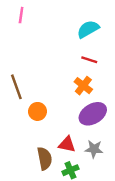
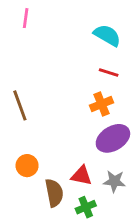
cyan semicircle: (88, 29) -> (107, 35), turned 60
orange cross: (83, 86) -> (101, 104), turned 30
orange circle: (38, 111) -> (27, 166), moved

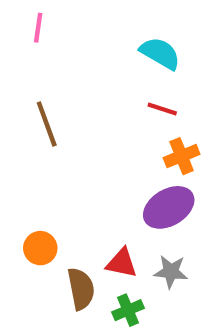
orange cross: (101, 104) -> (182, 156), moved
brown line: (20, 105) -> (47, 124), moved

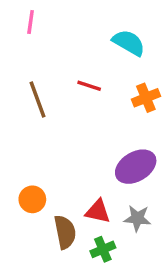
red line: (162, 109) -> (89, 86), moved
orange cross: (182, 156) -> (146, 98), moved

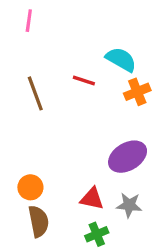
cyan semicircle: (129, 43) -> (121, 59), moved
brown semicircle: (65, 232) -> (39, 221), moved

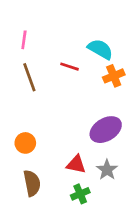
pink line: (29, 21) -> (24, 40), moved
orange circle: (30, 187) -> (25, 143), moved
gray star: (129, 205) -> (107, 170), turned 30

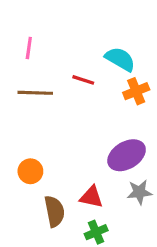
brown line: (29, 77) -> (35, 93), turned -68
gray star: (107, 170) -> (139, 192), moved, turned 30
brown semicircle: (32, 183) -> (54, 211), moved

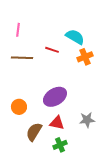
purple ellipse: (127, 155) -> (55, 97), moved
brown semicircle: (54, 211) -> (34, 132), turned -138

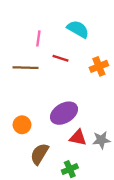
pink line: (18, 30) -> (38, 38), moved
cyan semicircle: (75, 37) -> (78, 29), moved
red triangle: (57, 123) -> (78, 138), moved

